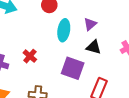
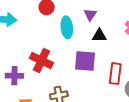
red cross: (30, 56) -> (41, 60), size x1.6

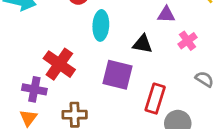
purple triangle: (90, 15) -> (166, 15), moved, turned 48
purple cross: (14, 76) -> (34, 89), moved

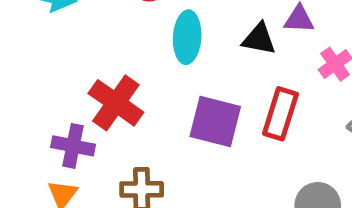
black triangle: (143, 44) -> (259, 39), moved
red rectangle: (155, 99) -> (280, 114), moved

